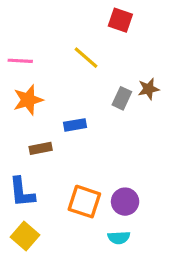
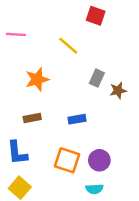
pink line: (20, 61) -> (16, 34), moved
brown star: (149, 89) -> (118, 91), moved
orange star: (28, 100) -> (37, 79), moved
blue rectangle: (75, 125) -> (77, 119), moved

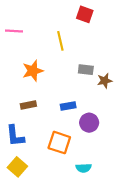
yellow line: (68, 46) -> (60, 41), turned 36
gray rectangle: (97, 78) -> (86, 70), turned 72
purple circle: (99, 160) -> (89, 123), moved

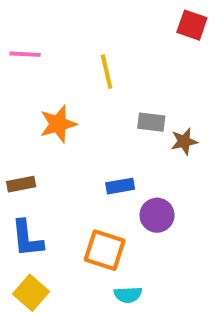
red square: (85, 14) -> (192, 25), moved
brown rectangle: (28, 105) -> (21, 184), moved
cyan semicircle: (84, 168) -> (128, 295), moved

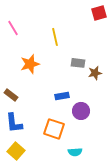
red square: (192, 25) -> (99, 13), turned -35
pink line: (25, 54) -> (13, 28), turned 56
brown rectangle: (21, 184) -> (11, 95), turned 48
cyan semicircle: (128, 295) -> (75, 152), moved

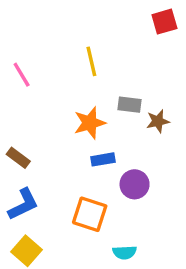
pink line: (13, 28) -> (22, 75), moved
orange star: (30, 64) -> (90, 123), moved
blue L-shape: (14, 123) -> (23, 204), turned -110

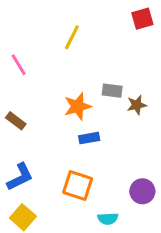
yellow line: (91, 61) -> (72, 37), moved, turned 40
brown rectangle: (18, 158) -> (16, 121), moved
purple circle: (135, 184) -> (142, 191), moved

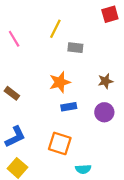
pink line: (19, 65) -> (14, 39), moved
gray rectangle: (112, 91) -> (75, 48), moved
purple circle: (142, 191) -> (104, 112), moved

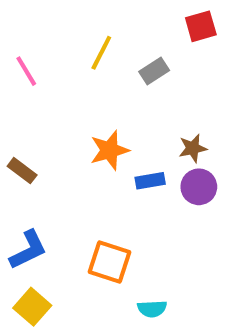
gray rectangle: (75, 48) -> (154, 71), moved, turned -40
blue rectangle: (69, 107) -> (150, 181), moved
purple circle: (104, 112) -> (199, 187), moved

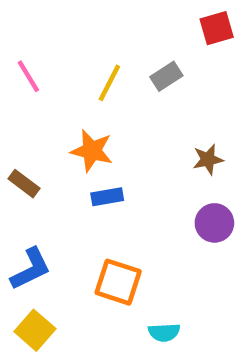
yellow line: (101, 53) -> (109, 83), moved
orange star: (109, 150) -> (92, 151), moved, turned 30
blue rectangle: (150, 181) -> (107, 197), moved
purple circle: (199, 187) -> (214, 223), moved

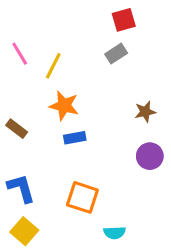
red square: (217, 28) -> (124, 20), moved
yellow line: (109, 83) -> (53, 66), moved
blue L-shape: (31, 269) -> (21, 188), turned -80

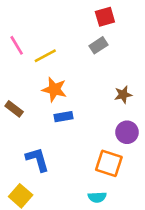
yellow line: (53, 66) -> (45, 56), turned 35
blue L-shape: (21, 188) -> (37, 159), moved
orange square: (82, 197) -> (109, 163), moved

